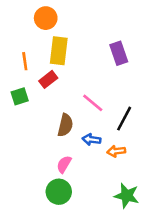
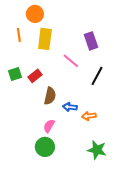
orange line: (25, 61) -> (19, 35), moved
red rectangle: (48, 79) -> (35, 76), moved
pink line: (93, 103) -> (71, 61), moved
black line: (124, 119) -> (97, 76), moved

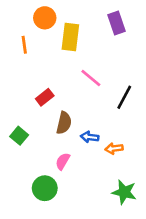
yellow rectangle: (45, 39) -> (70, 37), moved
purple rectangle: (91, 41) -> (116, 23), moved
green square: (15, 74) -> (19, 136), moved, turned -32
green circle: (45, 147) -> (45, 188), moved

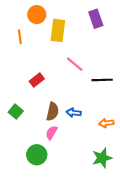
black line: (124, 97) -> (102, 80), turned 60
brown semicircle: (64, 123) -> (53, 112), moved
orange arrow: (114, 148) -> (106, 123), moved
green star: (124, 192) -> (102, 158), turned -30

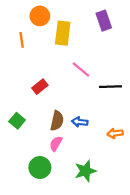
green star: (102, 158) -> (85, 171), moved

